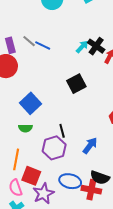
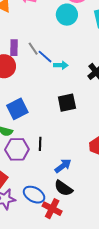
cyan arrow: (82, 47) -> (61, 65), moved, turned 32
purple hexagon: (54, 148) -> (17, 149), moved
black semicircle: (100, 178) -> (63, 188), moved

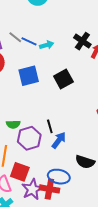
blue square: (17, 109) -> (29, 76), moved, turned 30
blue arrow: (63, 166) -> (59, 140), moved
red cross: (52, 209) -> (49, 189), moved

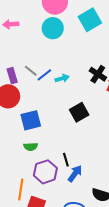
blue line: (29, 41) -> (44, 75), turned -63
blue square: (29, 76) -> (31, 120), moved
green semicircle: (13, 124) -> (31, 147), moved

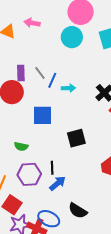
blue line: (44, 75) -> (52, 80), turned -42
black square: (79, 112) -> (76, 138), moved
blue square: (31, 120) -> (42, 115), moved

